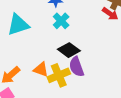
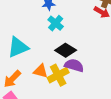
cyan triangle: (18, 25) -> (18, 47), moved
purple semicircle: (76, 67) -> (74, 65), turned 132

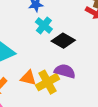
black diamond: (66, 50) -> (63, 41), moved

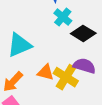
yellow cross: (48, 82) -> (66, 77), turned -30

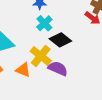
yellow cross: (66, 77) -> (41, 56), moved

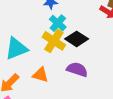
yellow cross: (41, 56) -> (54, 41), moved

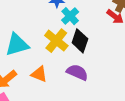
cyan cross: (58, 23) -> (70, 16), moved
black diamond: (77, 39) -> (80, 41), turned 70

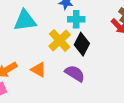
cyan cross: (70, 16) -> (76, 19), turned 35
cyan triangle: (17, 45) -> (25, 21), moved

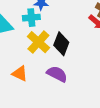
cyan cross: (76, 19) -> (31, 18), moved

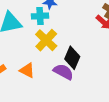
black diamond: (61, 44) -> (72, 58), moved

